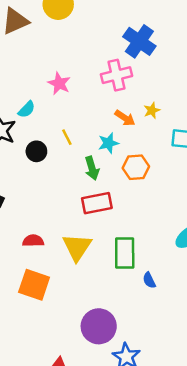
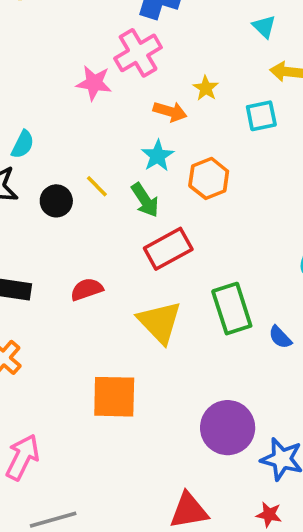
pink star: (59, 83) -> (94, 83), moved
yellow line: (67, 137) -> (97, 186), moved
red semicircle: (33, 241) -> (87, 289), moved

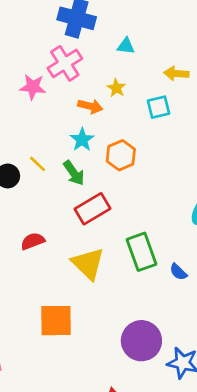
cyan triangle: (264, 27) -> (126, 46), moved, turned -36

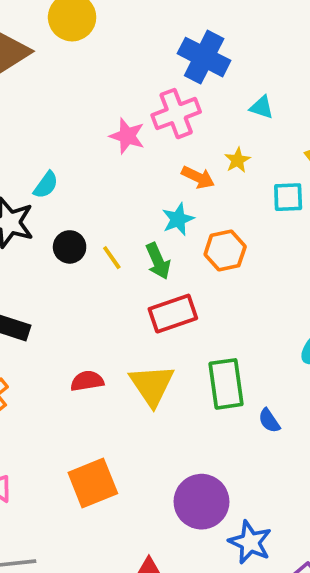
yellow line: (38, 164) -> (112, 258), moved
red semicircle: (33, 241) -> (87, 381), moved
orange square: (56, 321) -> (93, 483), moved, turned -33

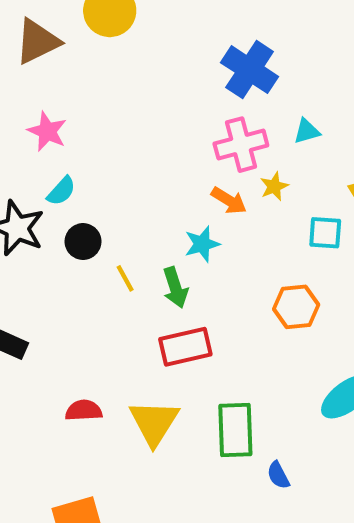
cyan triangle: (262, 107) -> (307, 131), turned -40
pink cross: (176, 114) -> (241, 145), moved
pink star: (127, 136) -> (47, 131), moved
black circle: (70, 247) -> (83, 242), moved
orange hexagon: (225, 251) -> (296, 307), moved

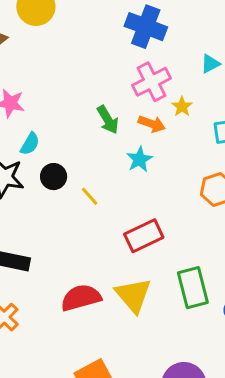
cyan triangle: (307, 131) -> (210, 64), moved
green arrow: (175, 288) -> (108, 120), moved
red semicircle: (84, 410) -> (81, 298), size x1.5

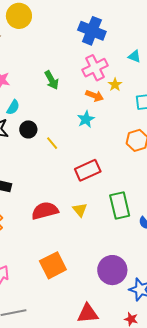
cyan triangle: (210, 64) -> (134, 56), turned 48
green arrow: (108, 120) -> (52, 80), moved
yellow triangle: (133, 295) -> (80, 210), size x0.6

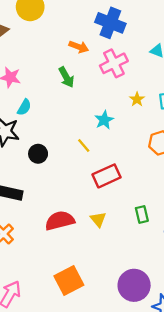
yellow star: (115, 85) -> (137, 99), moved
orange arrow: (95, 96) -> (79, 47), moved
black circle: (28, 129) -> (38, 154), moved
yellow line: (52, 143) -> (84, 145), moved
green rectangle: (120, 206) -> (142, 214), size x0.6

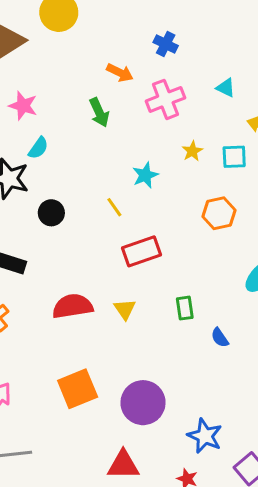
blue cross: (110, 23) -> (166, 44), size x0.6
purple circle: (134, 285) -> (143, 403), moved

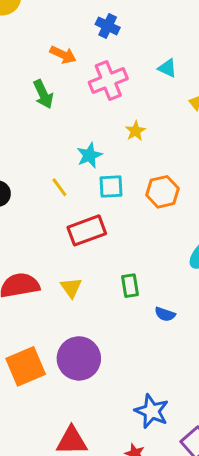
cyan square: (234, 157) -> (111, 187), moved
blue semicircle: (220, 338) -> (165, 314), turned -36
purple circle: (143, 403) -> (79, 358), moved

